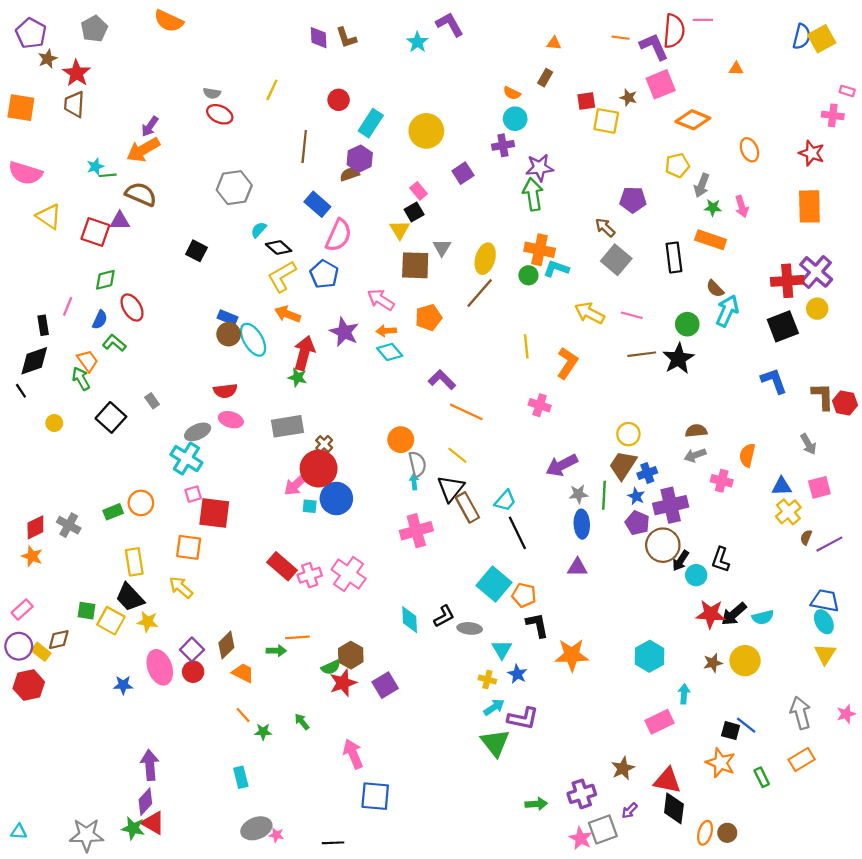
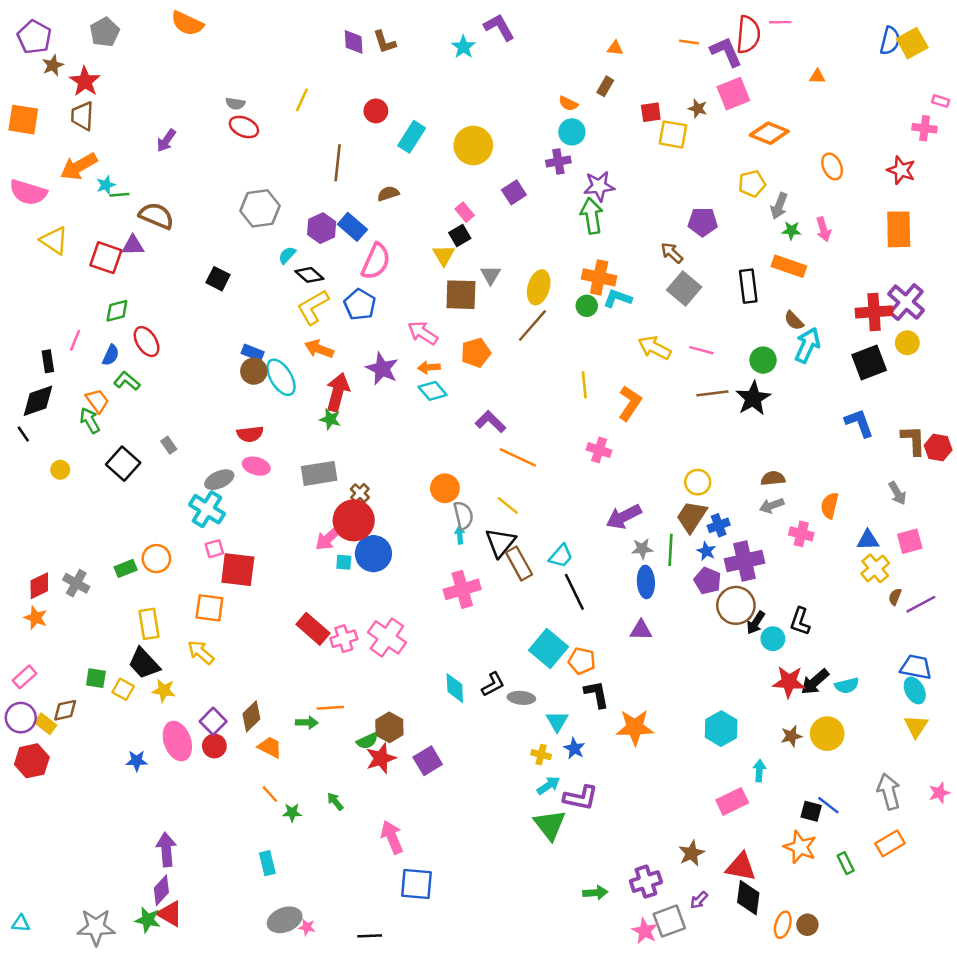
orange arrow: (143, 150) -> (79, 166), moved
purple hexagon: (360, 159) -> (322, 228), moved
yellow square: (111, 621) -> (123, 689), size x0.7

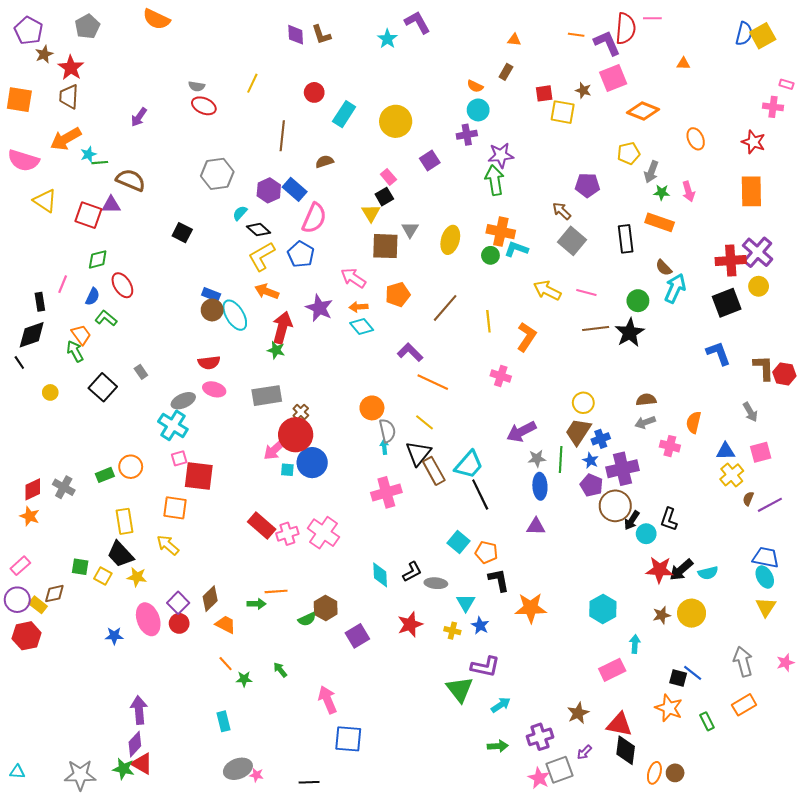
brown line: (532, 326) -> (445, 308), moved
cyan trapezoid: (561, 556) -> (469, 465), size x1.4
cyan square: (548, 649) -> (459, 542), size x0.7
red star: (381, 758) -> (410, 624), moved
cyan arrow: (548, 785) -> (501, 705), moved

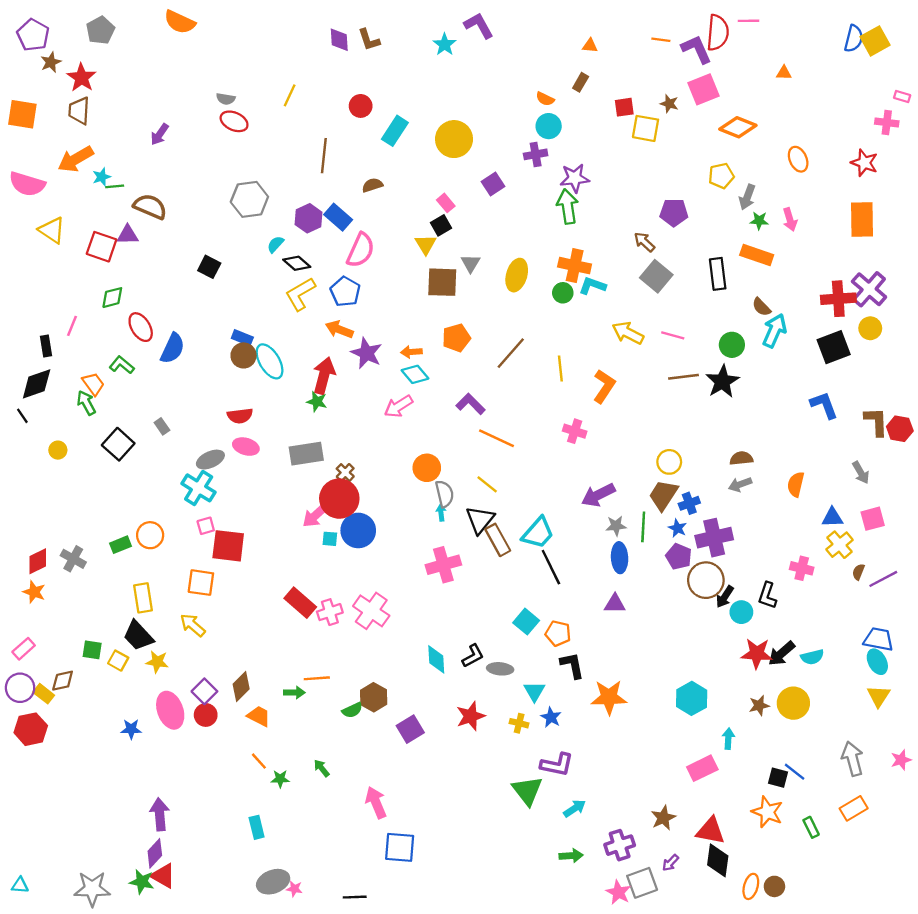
pink arrow: (353, 278) -> (398, 406), moved, turned -65
orange arrow: (267, 291) -> (339, 329), moved
blue semicircle: (93, 297) -> (173, 348), moved, size x1.5
pink cross: (670, 446) -> (802, 568), moved

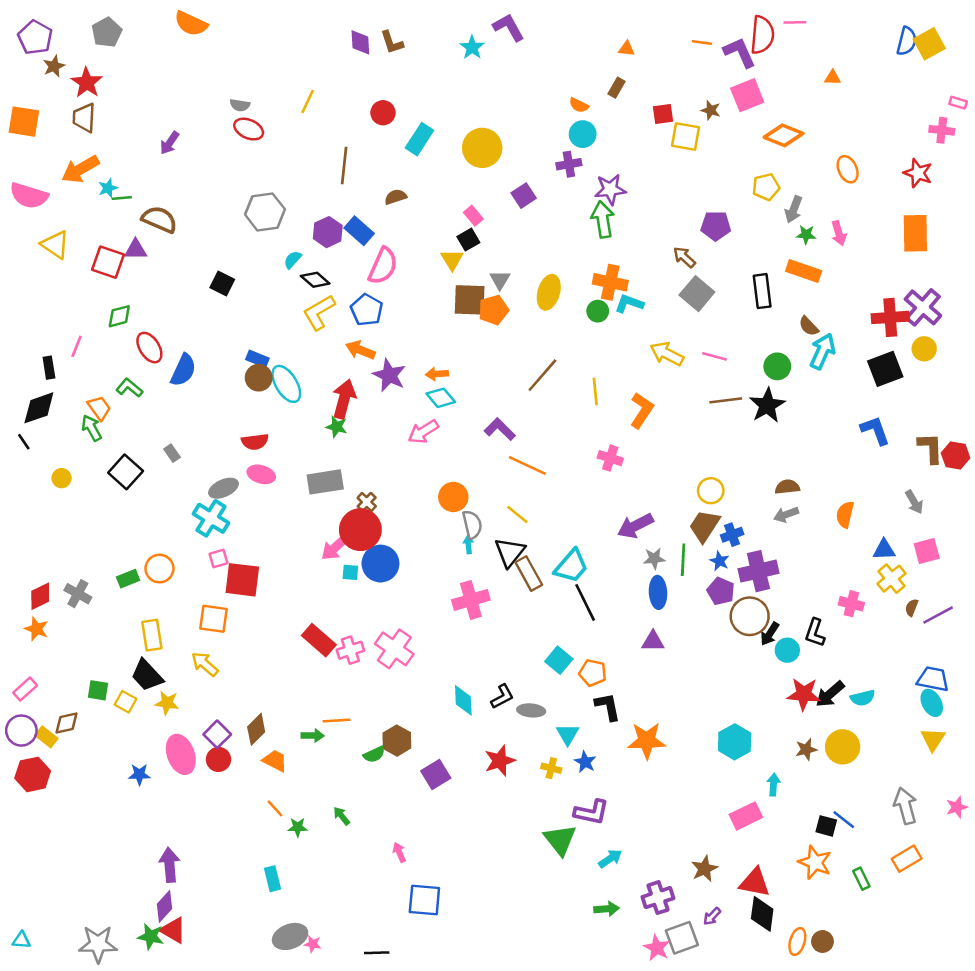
orange pentagon: (456, 338) -> (493, 310), moved
pink arrow: (376, 802) -> (399, 852), size x0.6

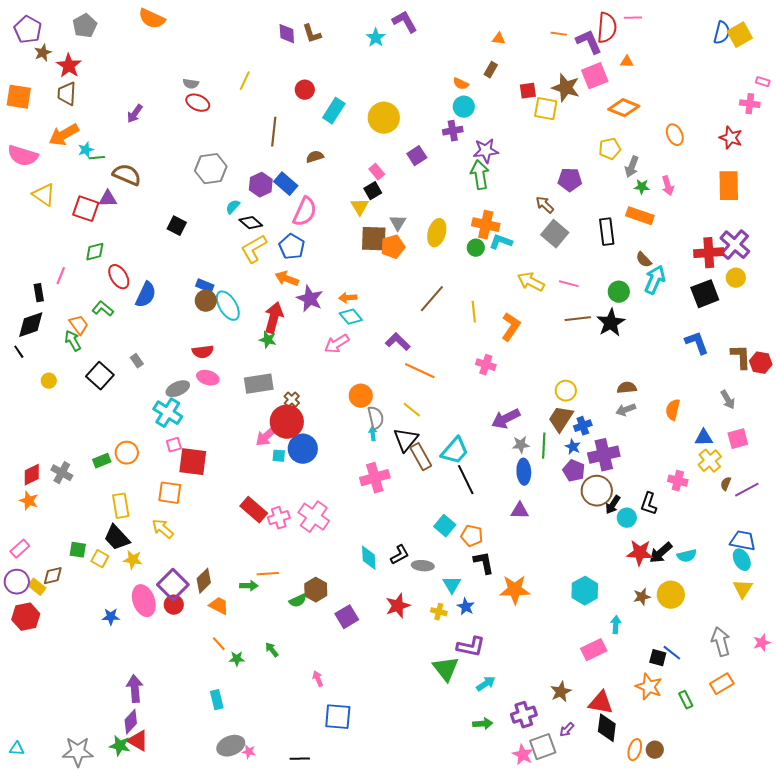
orange triangle: (833, 78) -> (627, 62), moved
brown star: (711, 110) -> (566, 88), size x1.8
purple square: (217, 734) -> (173, 585), size x1.4

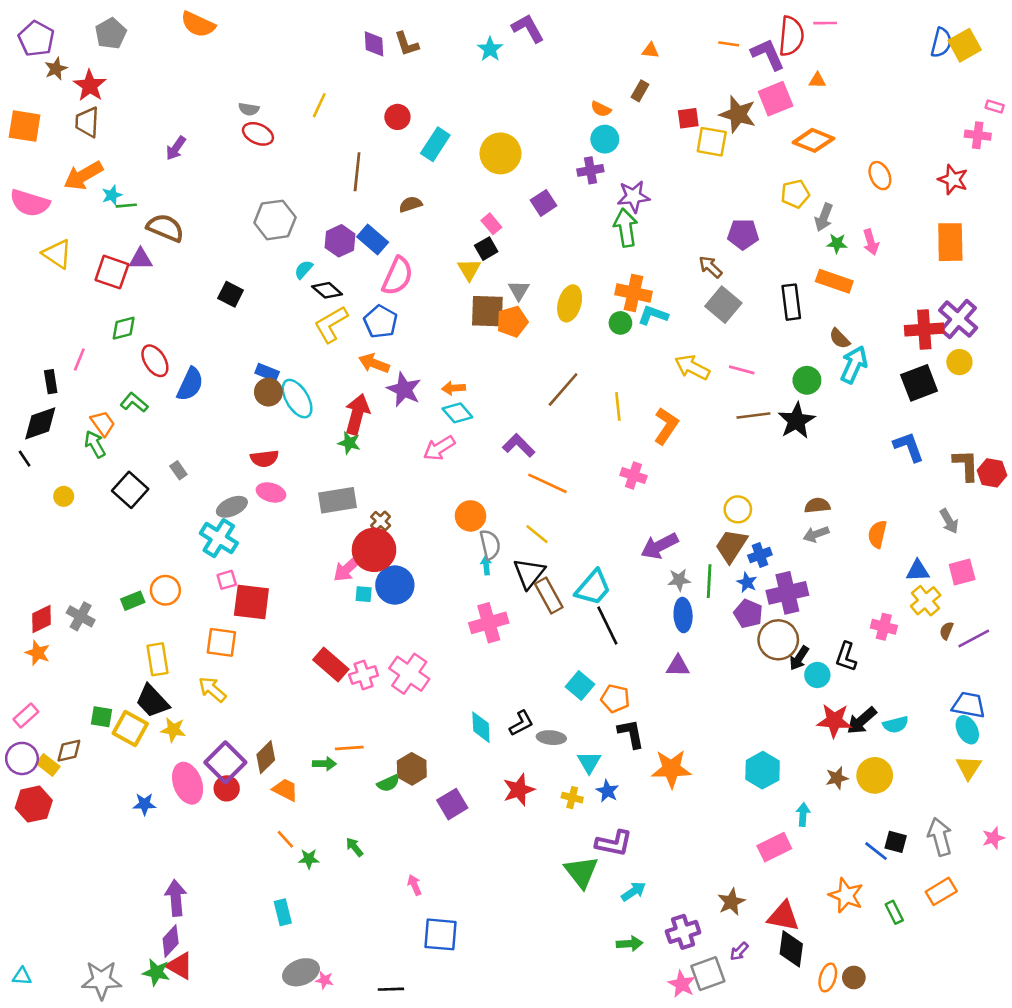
yellow square: (100, 559) -> (130, 728), size x1.5
black square: (658, 658) -> (896, 842), moved

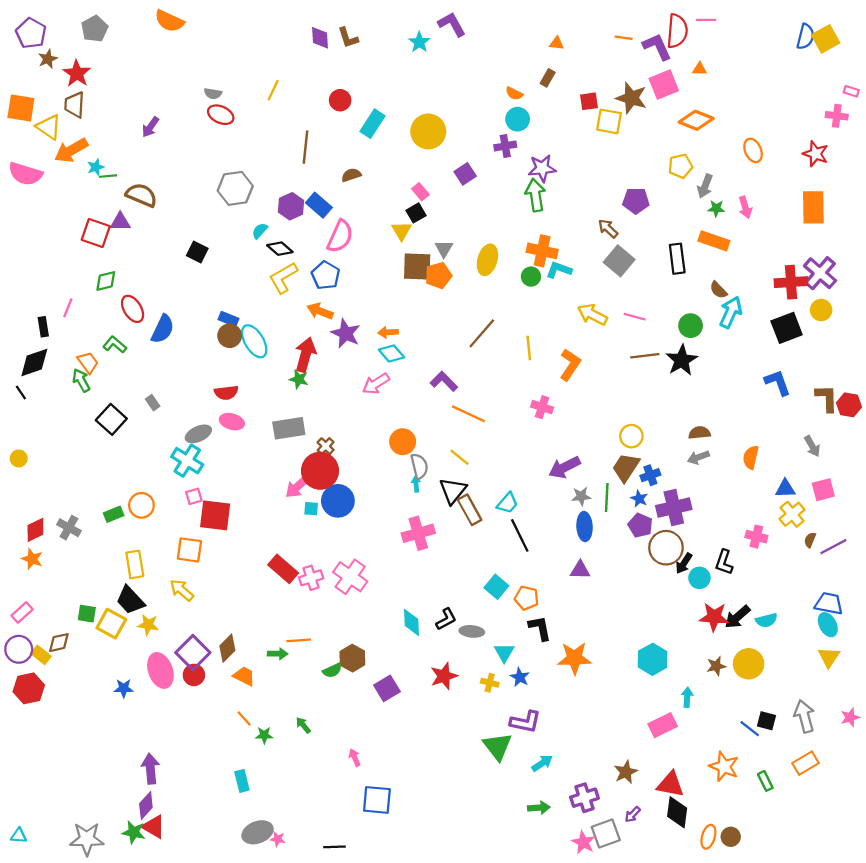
yellow triangle: (57, 254) -> (49, 127), moved
yellow circle: (64, 496) -> (19, 458), moved
cyan trapezoid: (593, 588) -> (508, 503), size x0.7

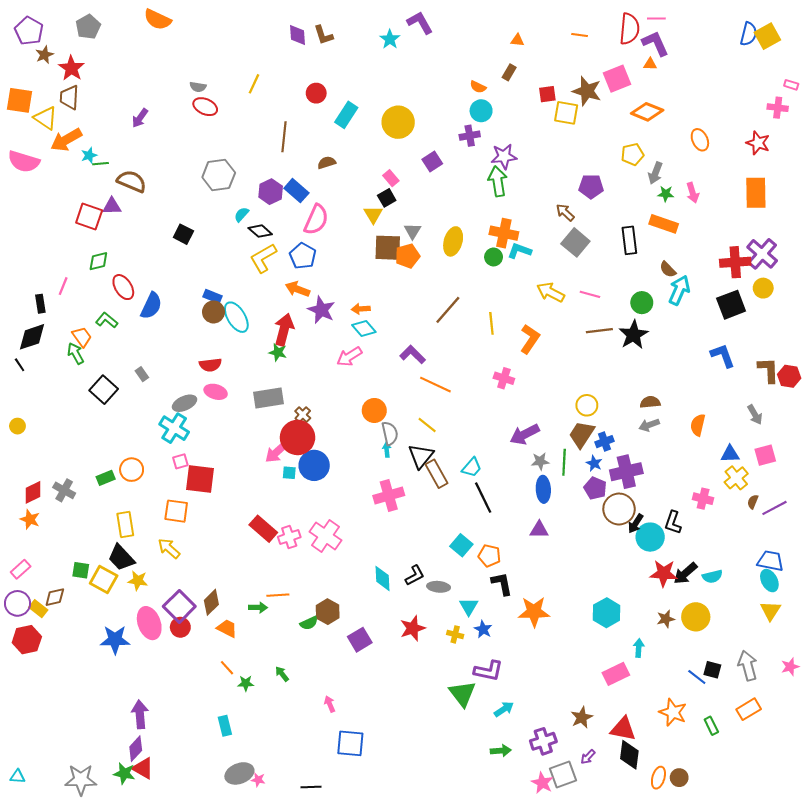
purple L-shape: (657, 47) -> (655, 43), moved
cyan circle: (699, 578) -> (650, 537), size x1.4
blue star: (124, 688) -> (115, 640), size x1.6

